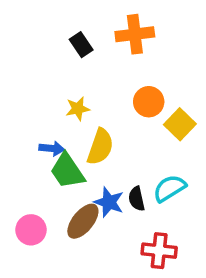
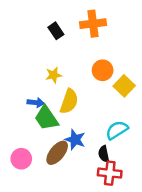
black semicircle: (137, 199) -> (104, 154), moved

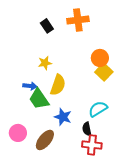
orange circle: (103, 70) -> (100, 58), moved
brown ellipse: (57, 153) -> (45, 140), moved

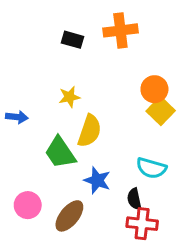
black rectangle: (47, 26) -> (73, 40), turned -40
blue arrow: (30, 86) -> (17, 117), moved
cyan semicircle: (98, 109) -> (151, 168), turned -132

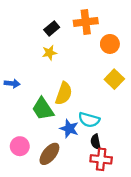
black rectangle: (73, 40) -> (52, 29), turned -56
orange circle: (154, 89) -> (110, 44), moved
yellow star: (69, 97) -> (49, 53), moved
cyan semicircle: (151, 168) -> (89, 120), moved

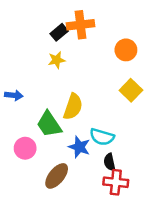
orange cross: (86, 22) -> (81, 25), moved
pink circle: (20, 146) -> (25, 148), moved

